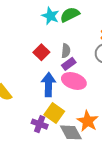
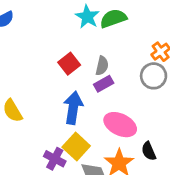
pink ellipse: (74, 81) -> (120, 125), moved

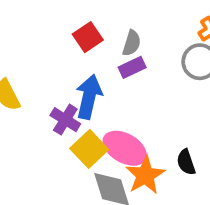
pink ellipse: (120, 125) -> (125, 148), moved
purple cross: (55, 159) -> (65, 120), moved

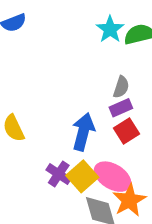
red square: (88, 37) -> (127, 131), moved
purple cross: (65, 120) -> (59, 174), moved

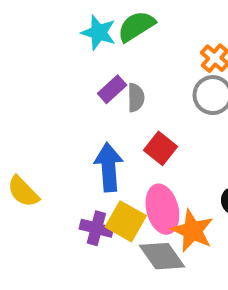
purple rectangle: (121, 108) -> (112, 89), moved
pink ellipse: (113, 177) -> (162, 209), turned 63

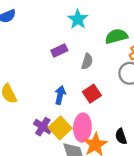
green semicircle: (136, 26) -> (116, 36), moved
purple rectangle: (112, 89) -> (59, 51), moved
blue arrow: (109, 167) -> (60, 95), size x0.7

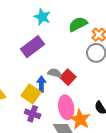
purple rectangle: (59, 51) -> (32, 47), size x1.6
gray semicircle: (87, 61) -> (55, 73), moved, turned -80
yellow square: (60, 128) -> (31, 94), moved

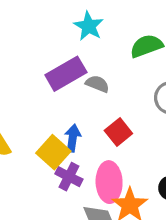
gray semicircle: (55, 73) -> (97, 84), moved
purple cross: (33, 114) -> (69, 177), moved

